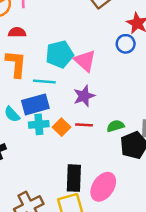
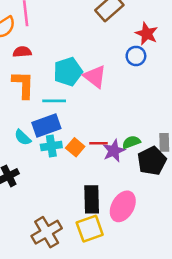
purple star: (84, 96) -> (114, 151), moved

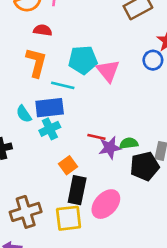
cyan cross: (51, 146) -> (50, 129), turned -30
orange square: (75, 147) -> (68, 165), moved

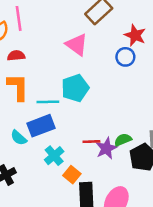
cyan pentagon: (83, 60) -> (75, 88), moved
pink triangle: (108, 71) -> (77, 45), moved
cyan cross: (50, 129) -> (54, 156), moved

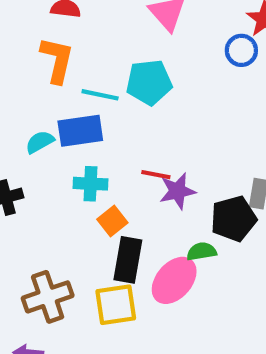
cyan semicircle: (19, 138) -> (40, 142), turned 96
green semicircle: (123, 140) -> (202, 251), moved
cyan cross: (54, 156) -> (90, 184), turned 30

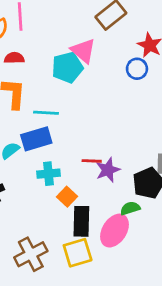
cyan pentagon: (149, 82) -> (67, 67), moved

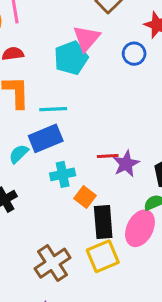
pink triangle: (83, 51) -> (86, 38), turned 36
blue circle: (137, 69) -> (134, 54), moved

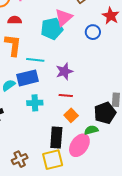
purple star: (126, 164) -> (64, 71), moved
orange square: (85, 197) -> (71, 115), moved
brown cross: (53, 263) -> (20, 159), size x0.7

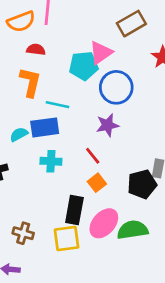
blue circle: (93, 32) -> (116, 87), moved, size x1.6
purple star: (64, 71) -> (107, 125), moved
red line: (66, 95) -> (93, 156), turned 40
green semicircle: (91, 130) -> (133, 230), moved, size x1.6
brown cross: (20, 159) -> (23, 233), turned 35

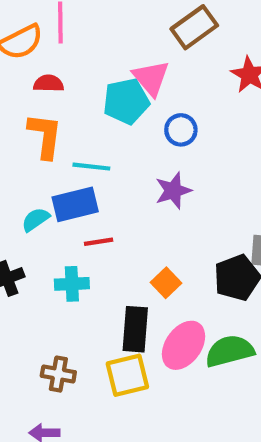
pink triangle: (101, 53) -> (151, 78), turned -30
blue circle: (116, 87) -> (181, 130), size x0.6
red line: (93, 156) -> (99, 242), moved, turned -54
cyan cross: (51, 161) -> (72, 284), moved

